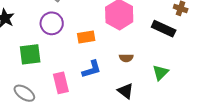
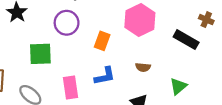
orange rectangle: (86, 37) -> (102, 41), turned -66

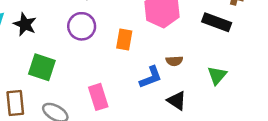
green square: (40, 54) -> (42, 67), moved, turned 30
blue L-shape: (105, 76) -> (151, 77), moved

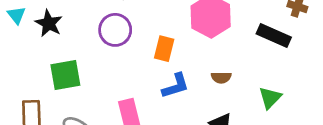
green square: (42, 67) -> (65, 75), turned -32
blue L-shape: (151, 77) -> (176, 86), moved

